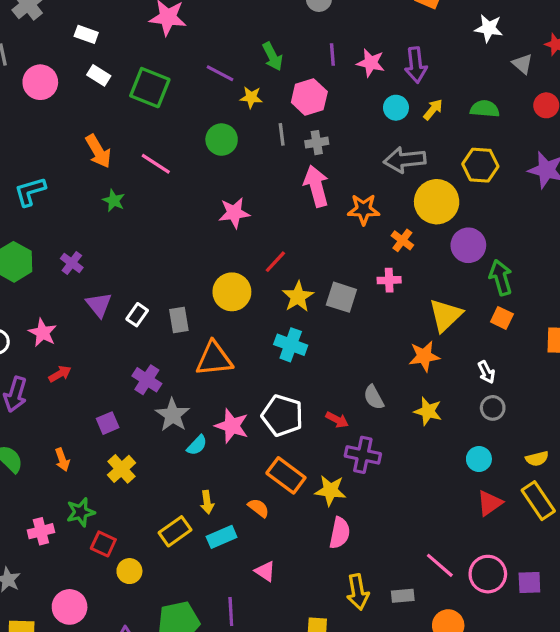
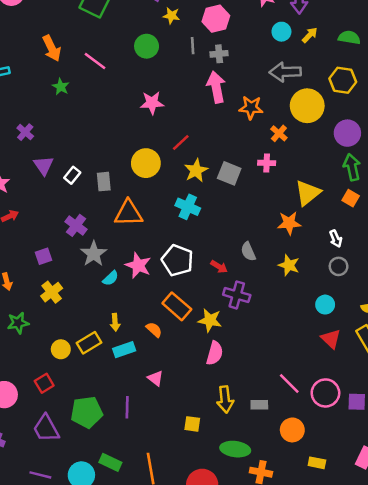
purple circle: (468, 245) -> (347, 133), moved
red triangle: (490, 503) -> (331, 339), turned -45
red square: (103, 544) -> (44, 383), moved, turned 30
yellow circle: (129, 571) -> (61, 349), moved

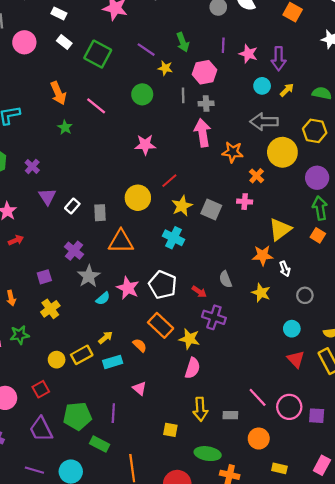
white arrow: (336, 239) -> (285, 269), moved
yellow arrow: (115, 322) -> (105, 338), turned -128
green rectangle: (110, 462) -> (100, 444), moved

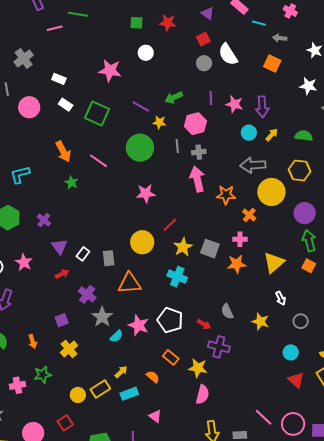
green arrow: (183, 42) -> (174, 98), turned 90
green circle: (142, 94) -> (140, 148), size x1.4
red arrow: (16, 240) -> (62, 274), moved
orange star: (263, 255) -> (237, 264), moved
orange rectangle: (161, 325) -> (171, 357), size x0.7

